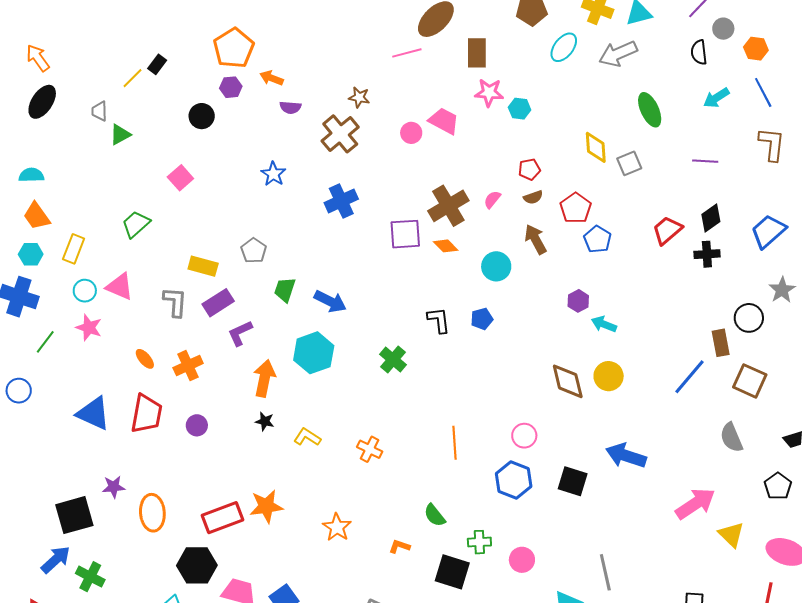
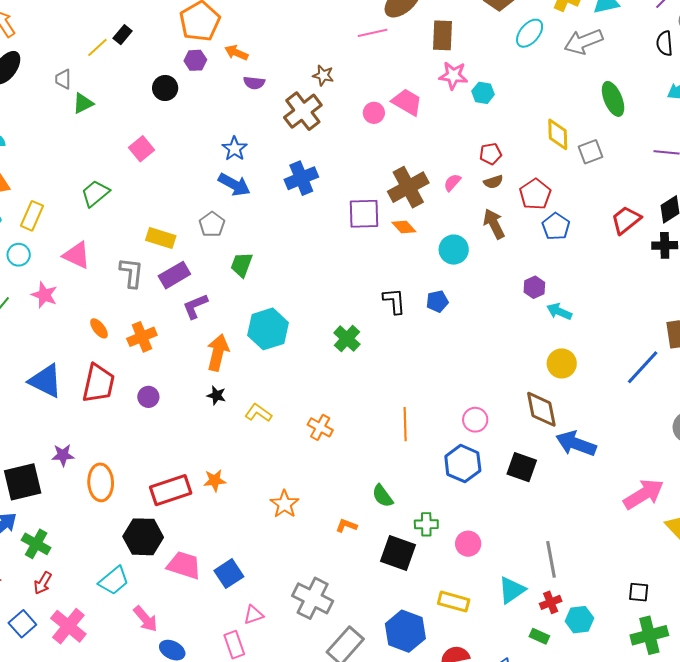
cyan circle: (85, 291) -> (19, 255), moved
blue arrow: (330, 301) -> (234, 185), moved
brown diamond: (568, 381) -> (541, 409), moved
orange star: (266, 506) -> (215, 480), size x0.7

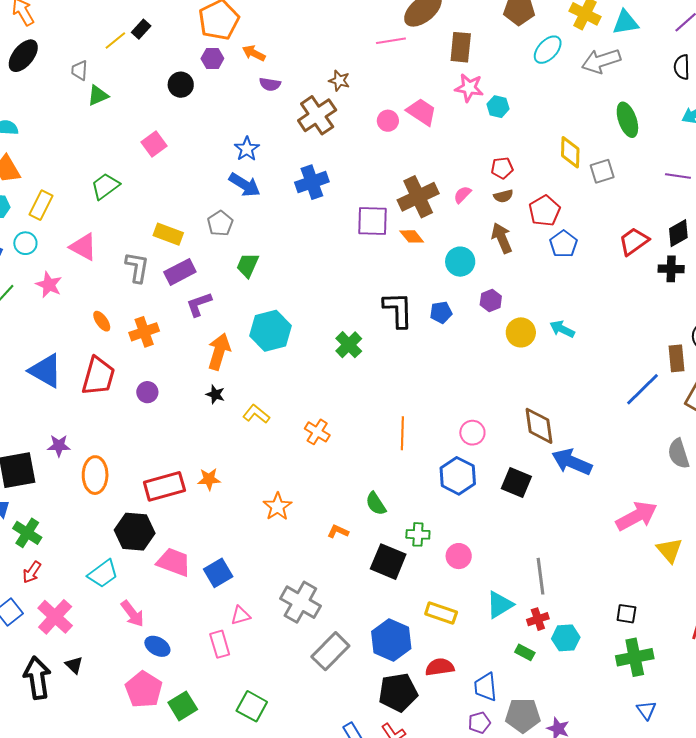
purple hexagon: (534, 287) -> (491, 301), moved
black L-shape: (394, 301) -> (398, 310), size x1.4
yellow circle: (562, 363) -> (521, 332), moved

